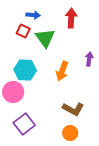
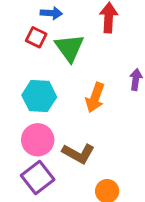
pink circle: (13, 92) -> (38, 140), moved
brown L-shape: (73, 109) -> (78, 153), moved

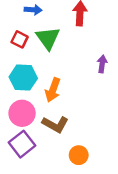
red square: (36, 37) -> (20, 39), moved
orange arrow: (95, 98) -> (53, 90), moved

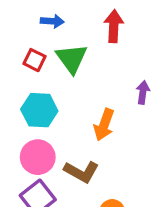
orange arrow: (53, 90) -> (104, 125), moved

